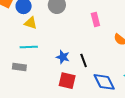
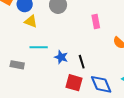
cyan line: (29, 47) -> (39, 47), moved
red square: (67, 81) -> (74, 83), moved

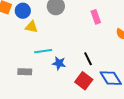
blue star: (61, 57) -> (59, 63), moved
red square: (74, 83) -> (84, 81), turned 30

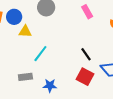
cyan line: (43, 51) -> (40, 54), turned -36
blue star: (59, 63) -> (50, 86), moved

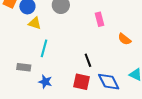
cyan line: (40, 54) -> (44, 48), turned -36
red square: (85, 77) -> (82, 82), turned -30

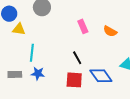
pink rectangle: (99, 19) -> (83, 26), moved
blue star: (45, 82) -> (38, 73), moved

